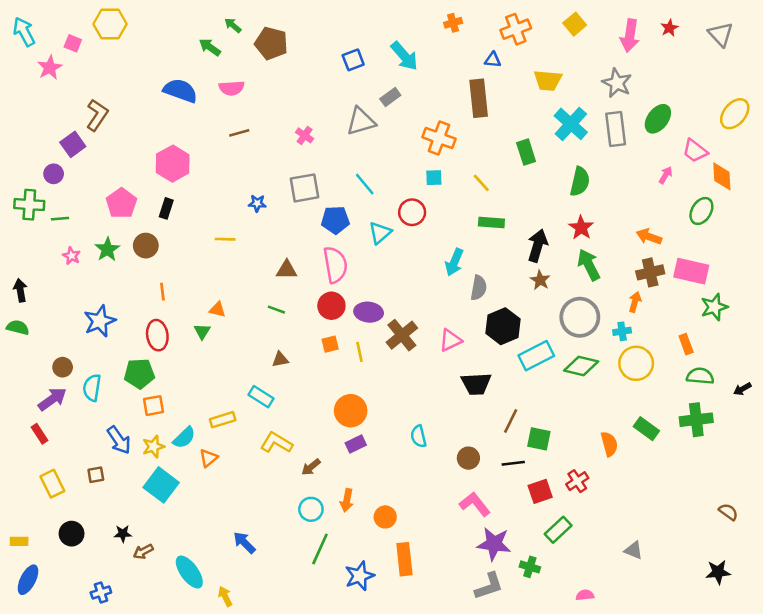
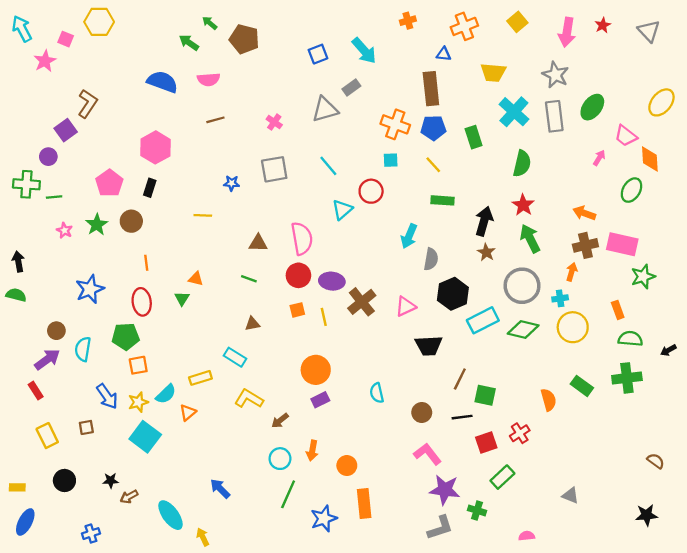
blue pentagon: (335, 220) -> (433, 128), moved

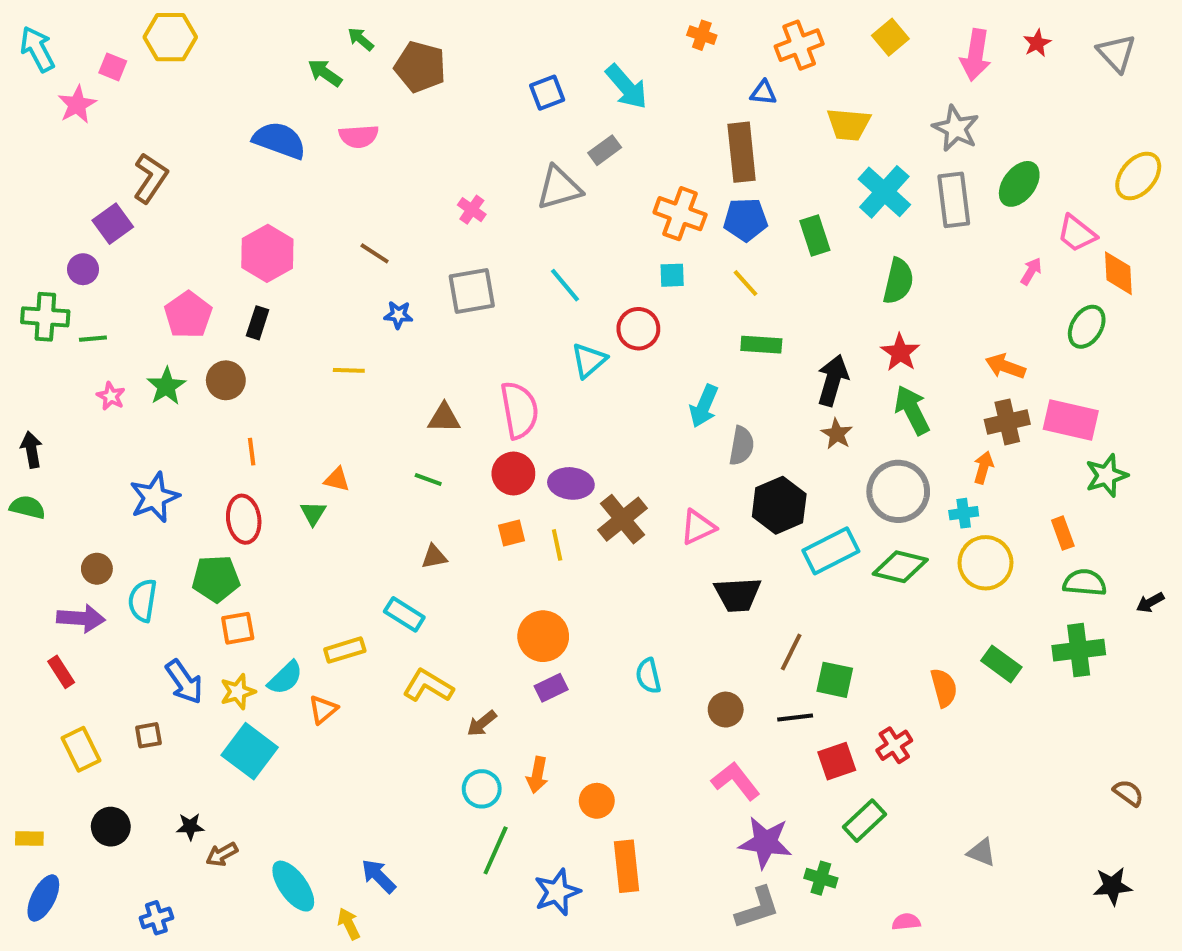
orange cross: (408, 21) -> (702, 35), turned 35
brown line: (215, 120) -> (375, 253), moved, turned 48
purple arrow: (47, 359) -> (81, 618), turned 40
blue arrow: (220, 489) -> (379, 876), moved

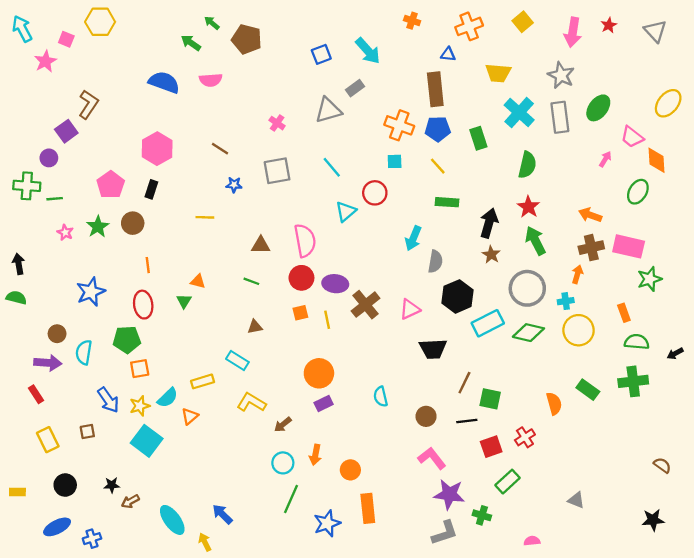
blue ellipse: (43, 898) -> (57, 527), moved, turned 36

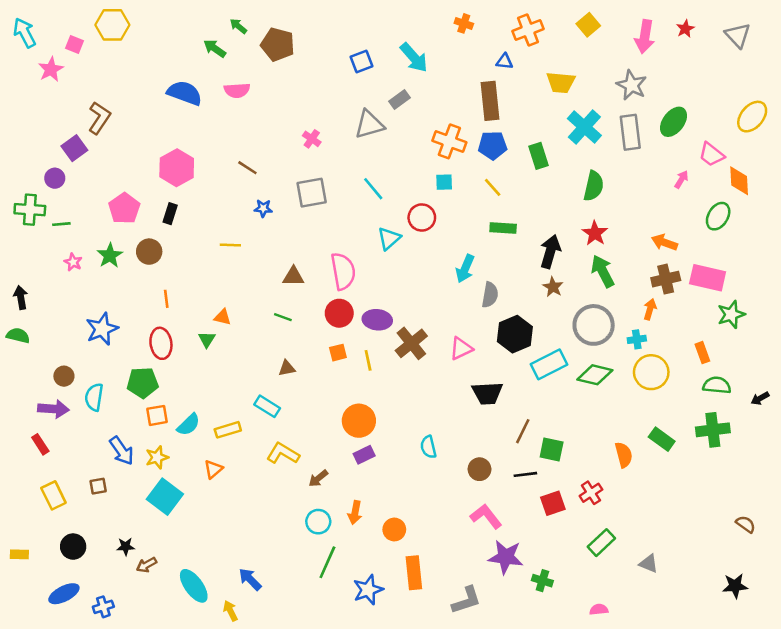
cyan semicircle: (168, 398) -> (188, 425), moved
green rectangle: (508, 482) -> (601, 543), moved
gray L-shape: (445, 533) -> (466, 600), moved

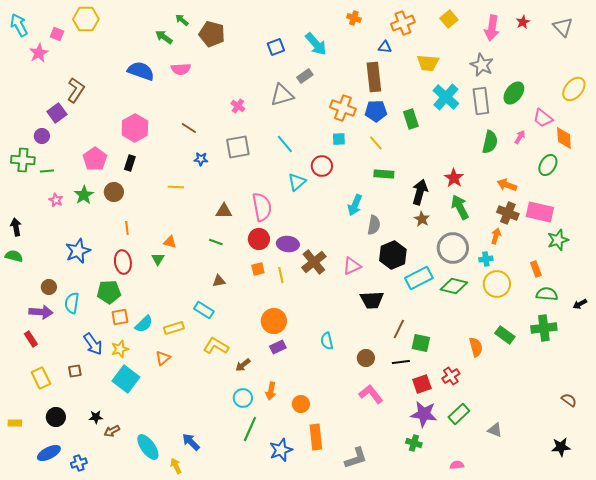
green semicircle: (594, 186) -> (490, 142), moved
brown cross: (666, 279) -> (508, 213), turned 35
purple star: (506, 557) -> (424, 414), moved

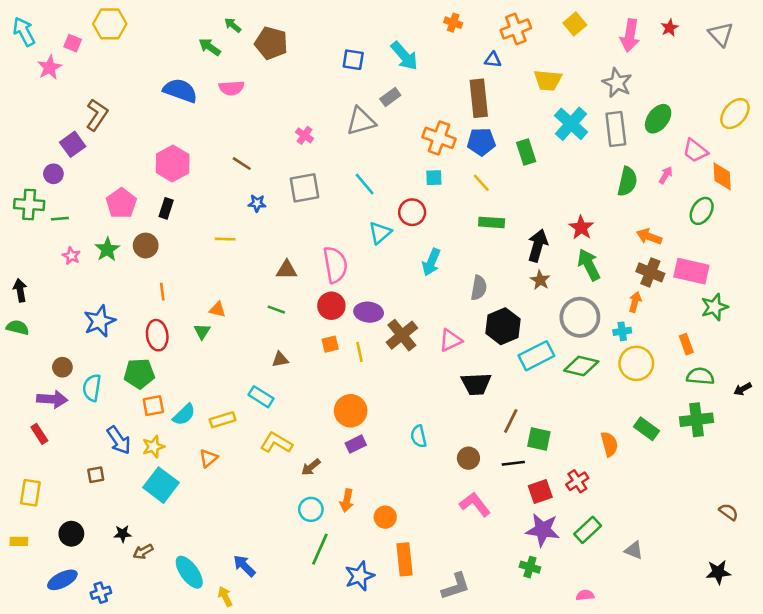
blue square: (276, 47) -> (353, 60), turned 30
cyan arrow: (355, 205) -> (431, 262), moved
yellow rectangle: (41, 378) -> (30, 493), moved, turned 35

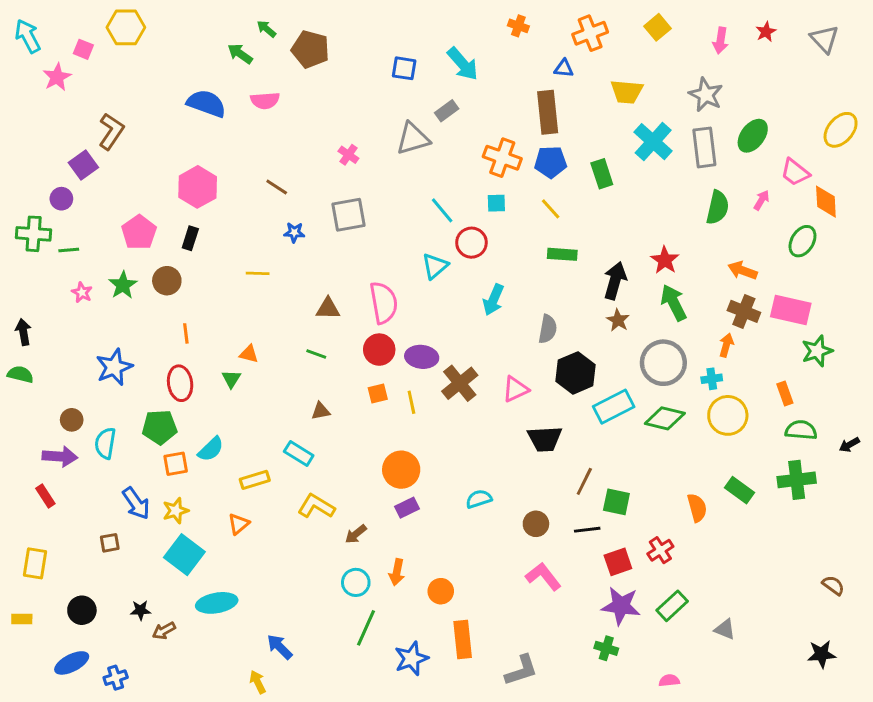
pink arrow: (630, 35) -> (720, 41), size x0.7
cyan line: (365, 184) -> (442, 210), moved
cyan semicircle: (184, 415) -> (211, 449), moved
cyan semicircle: (419, 436) -> (479, 499), turned 85
cyan ellipse: (189, 572) -> (217, 603), moved, turned -64

